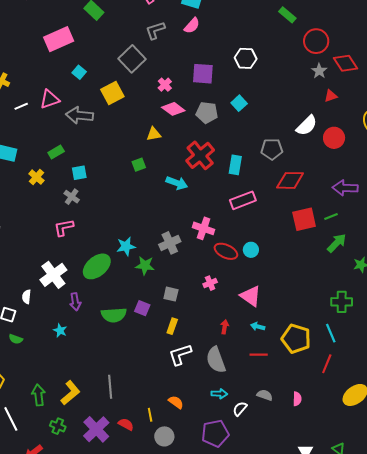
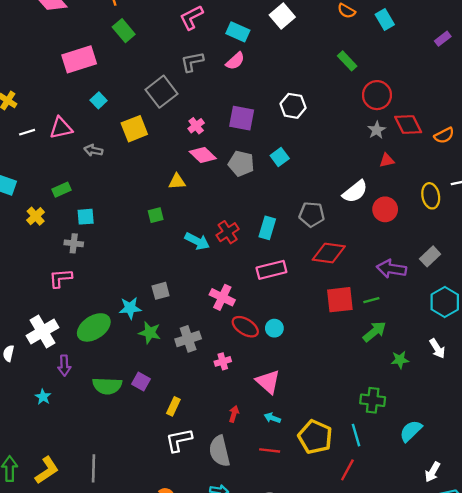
gray arrow: (79, 115) -> (93, 150), size x0.6
red cross: (200, 155) -> (228, 232), moved, size x0.7
gray cross: (72, 197) -> (74, 243), turned -35
gray cross: (170, 243) -> (188, 339), moved
gray square: (171, 294) -> (161, 291), moved, turned -35

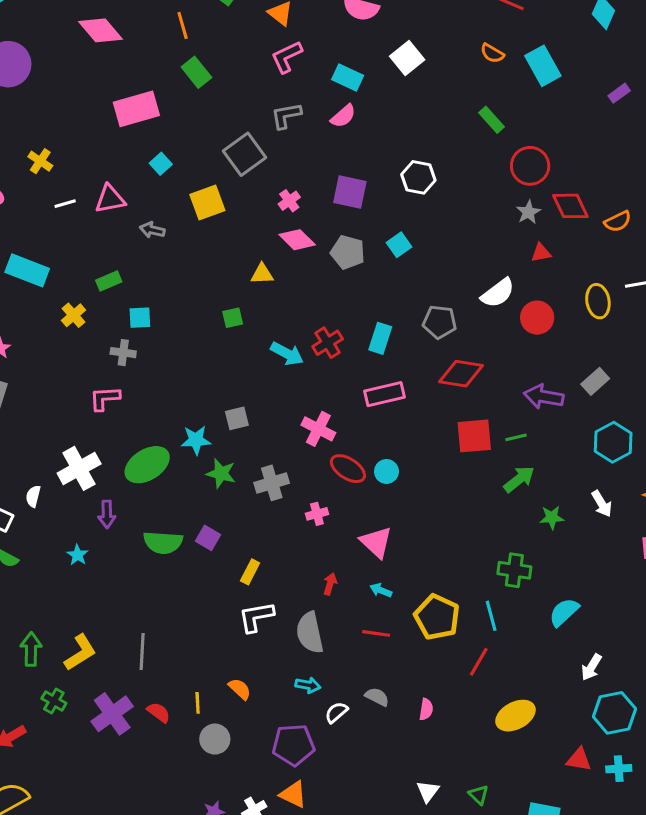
cyan rectangle: (385, 19) -> (543, 66), size x1.4

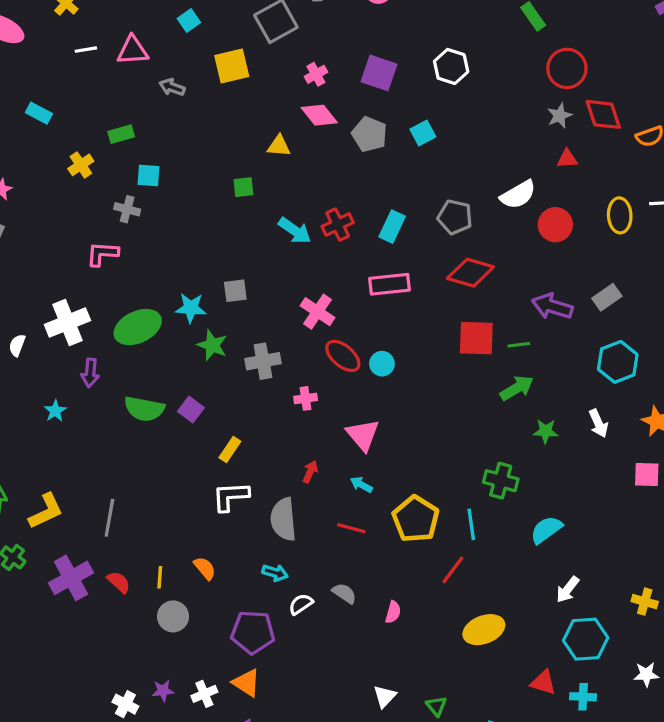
cyan rectangle: (27, 270) -> (39, 113), size x0.6

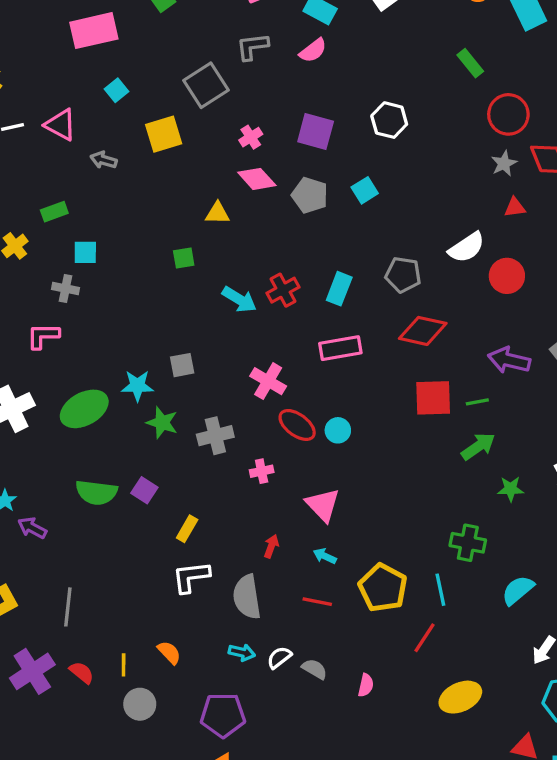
pink triangle: (133, 50) -> (61, 125), turned 36
purple arrow: (90, 373) -> (32, 528), moved, turned 116
white semicircle: (301, 604) -> (279, 658), moved

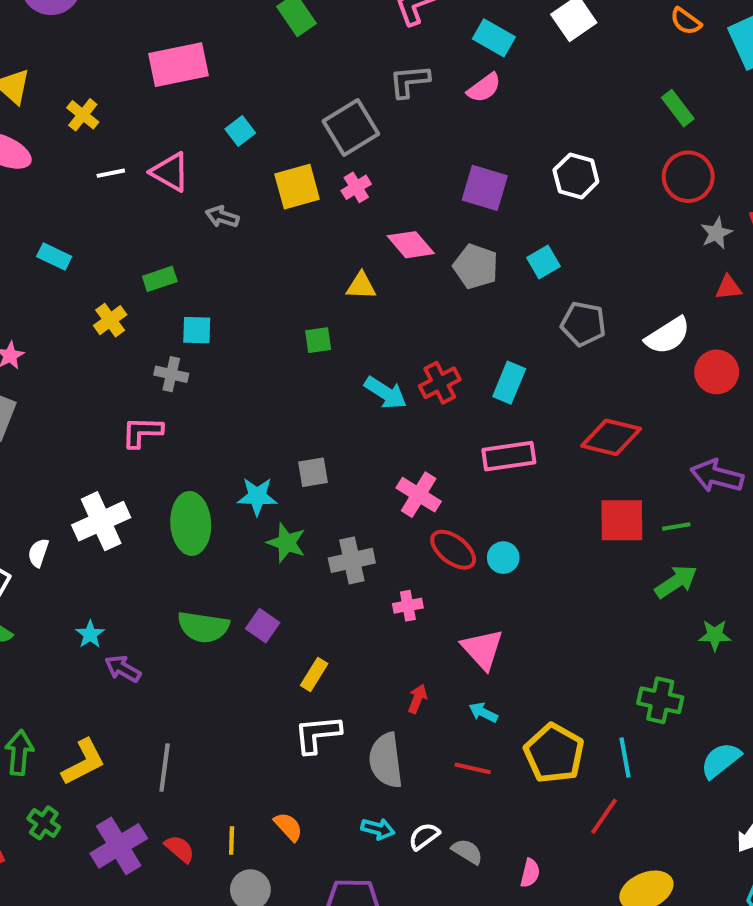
pink rectangle: (94, 31) -> (178, 65), moved
red circle: (508, 114) -> (688, 177), moved
pink cross: (251, 137) -> (356, 187), moved
gray pentagon: (403, 275) -> (583, 324), moved
green ellipse: (84, 409) -> (191, 523), turned -66

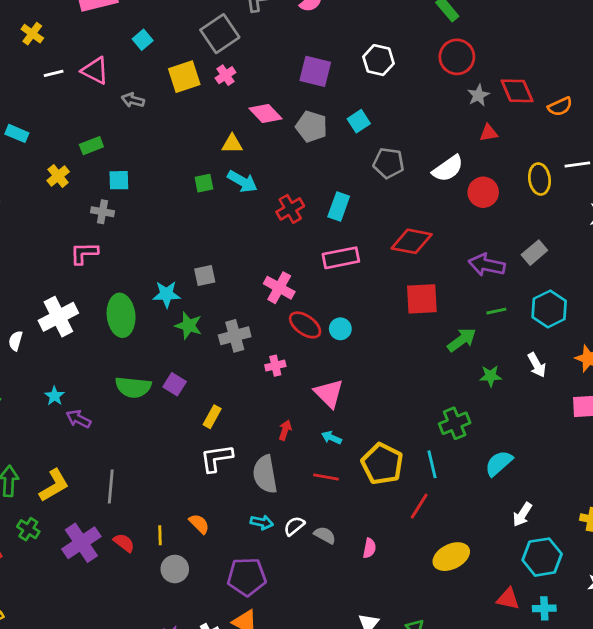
cyan arrow: (386, 393) -> (242, 181), moved
green line: (676, 527) -> (496, 311), moved
green cross: (660, 700) -> (455, 423), turned -32

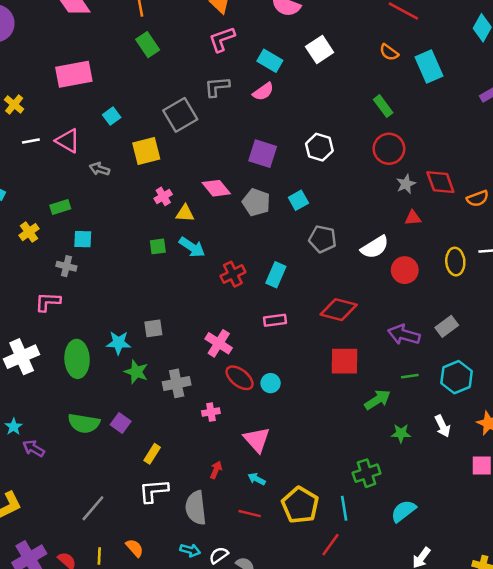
pink cross: (225, 75) -> (163, 196), moved
pink rectangle: (341, 258) -> (275, 320), size x0.7
gray line: (111, 486) -> (93, 508), moved, turned 32

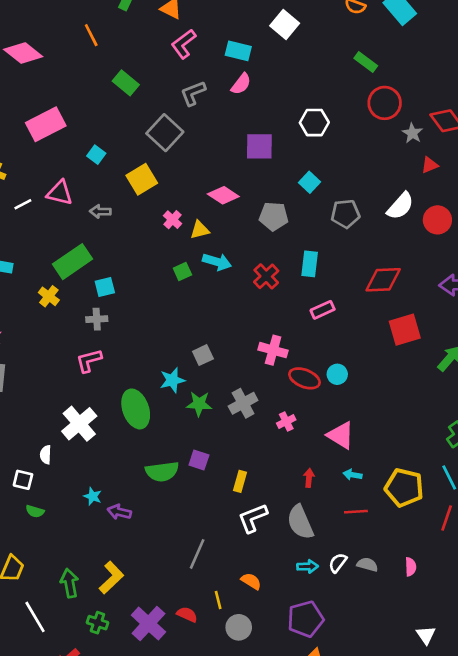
green rectangle: (148, 45) -> (126, 83), moved
gray pentagon: (256, 202) -> (274, 216), moved
green rectangle: (60, 207) -> (72, 262), size x1.8

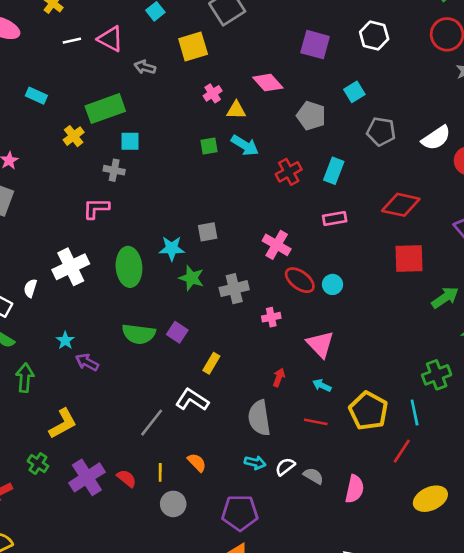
white L-shape: (253, 518) -> (192, 400), moved, turned 40
pink semicircle: (411, 567) -> (355, 489), size x1.5
green arrow: (70, 583) -> (25, 378), moved

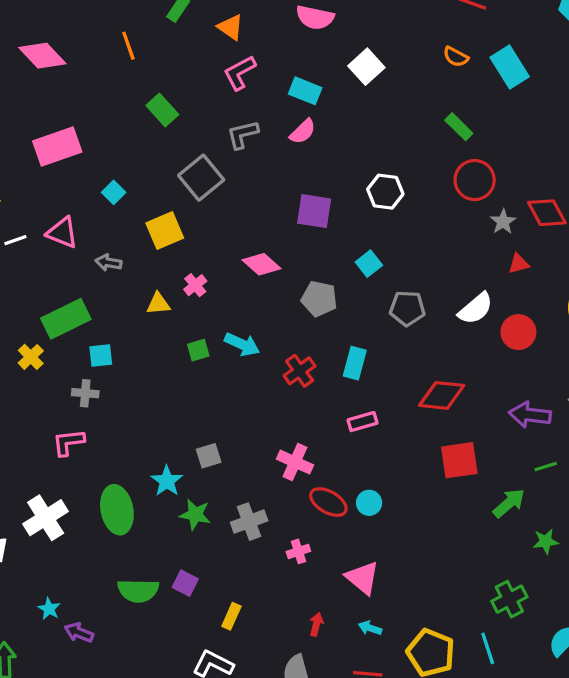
yellow triangle: (236, 110) -> (158, 304), moved
cyan star: (172, 248) -> (167, 481), turned -30

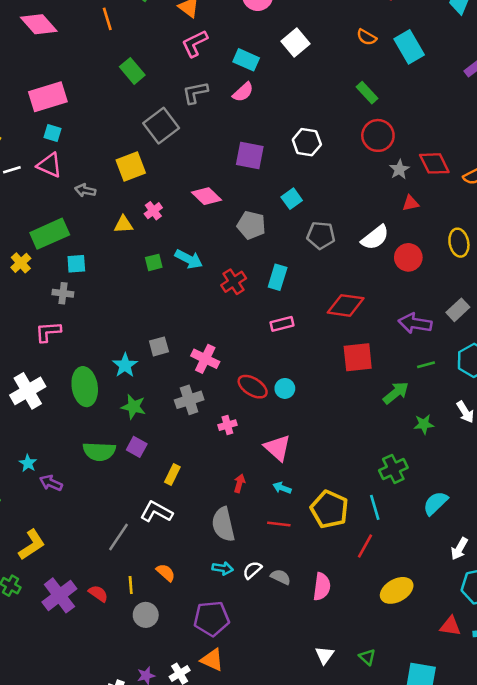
cyan square: (114, 192) -> (53, 133), moved, turned -30
pink cross: (295, 462) -> (205, 359), moved
green star: (195, 515) -> (133, 407), moved

